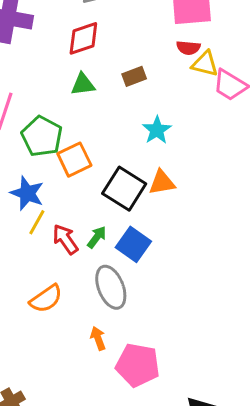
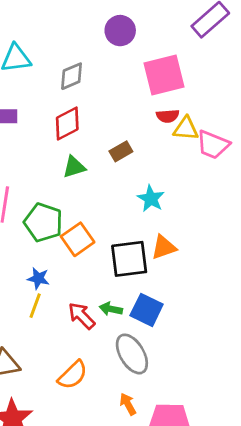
black square: (124, 189) -> (129, 259), turned -30
blue star: (27, 193) -> (38, 278), size x0.7
yellow line: (37, 222) -> (35, 306), moved
green arrow: (97, 237) -> (111, 309), turned -105

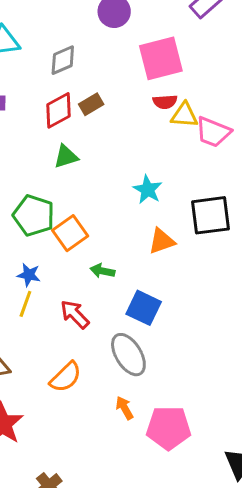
brown rectangle: (121, 151) -> (91, 104), moved
black square: (129, 259) -> (210, 215), moved
green arrow: (111, 309) -> (102, 271), moved

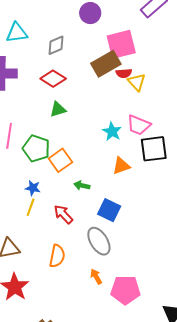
brown rectangle: (91, 104) -> (106, 64), moved, size x1.8
red diamond: (59, 110) -> (53, 79), turned 60
yellow triangle: (184, 115) -> (137, 82), turned 42
pink trapezoid: (213, 132) -> (139, 125), moved
orange semicircle: (66, 377) -> (57, 256), turned -35

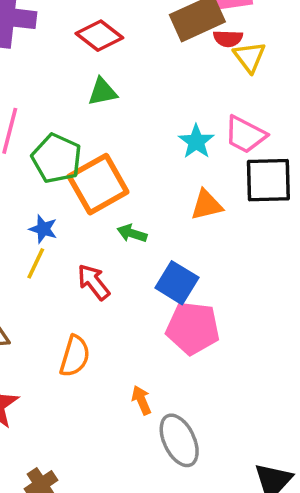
orange square: (60, 160) -> (98, 184), size x1.4
gray ellipse: (99, 241) -> (179, 440), moved
pink pentagon: (125, 290) -> (193, 328), moved

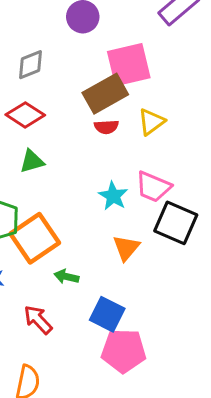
red semicircle: (228, 38) -> (106, 127), moved
yellow triangle: (250, 57) -> (151, 122), turned 36
black square: (268, 180) -> (176, 223), turned 30
orange triangle: (207, 205) -> (126, 248), turned -32

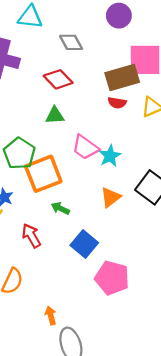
gray diamond: (30, 65) -> (71, 42), turned 70
pink trapezoid: (153, 187) -> (85, 147), moved
pink pentagon: (124, 351) -> (112, 278), moved

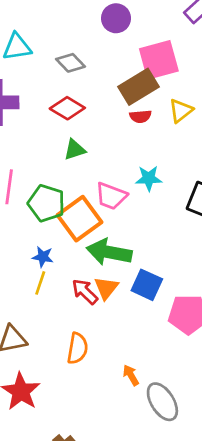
pink trapezoid: (85, 147) -> (111, 196), moved
cyan star: (110, 156) -> (149, 178), turned -30
orange triangle: (111, 197) -> (106, 288), moved
green arrow: (60, 208) -> (109, 252), size x2.0

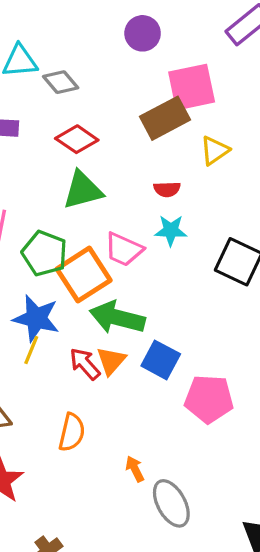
gray diamond: (70, 63) -> (61, 82), moved
red semicircle: (140, 116) -> (167, 189), moved
green triangle: (75, 150) -> (83, 190), size x1.5
blue star: (43, 257) -> (36, 318), size x1.8

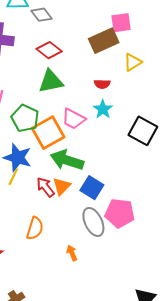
pink square: (192, 87) -> (121, 23), size x0.7
cyan star: (171, 230) -> (103, 109), turned 30
gray ellipse: (171, 503) -> (93, 222), moved

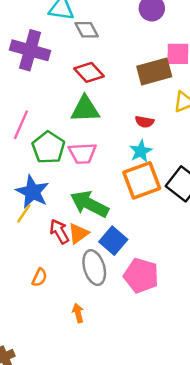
pink trapezoid: (73, 119) -> (82, 153), moved, turned -40
orange square: (48, 133) -> (142, 180), moved
gray ellipse: (93, 222) -> (94, 268), moved
orange semicircle: (35, 228) -> (39, 277), size x0.7

